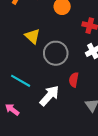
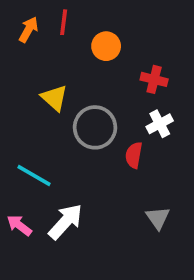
red semicircle: (74, 80) -> (134, 155), moved
white arrow: (49, 96) -> (65, 222), moved

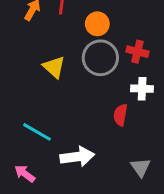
white cross: (160, 124) -> (142, 89), turned 30
gray circle: (95, 127) -> (100, 58), moved
white arrow: (65, 222) -> (77, 157), moved, turned 40

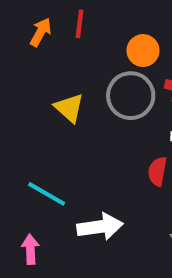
orange circle: (97, 24) -> (143, 51), moved
pink arrow: (25, 174) -> (30, 249), turned 50

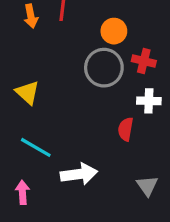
orange arrow: (41, 32) -> (31, 16), turned 140
yellow triangle: (69, 108) -> (27, 93), moved

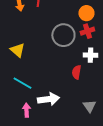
orange circle: (114, 31) -> (86, 13), moved
red cross: (144, 61) -> (87, 31), turned -32
pink arrow: (22, 192) -> (26, 110), moved

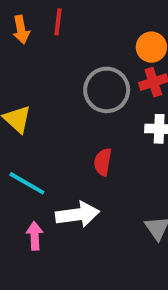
red semicircle: (76, 72) -> (103, 162), moved

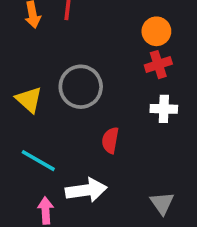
gray circle: (107, 90) -> (81, 87), moved

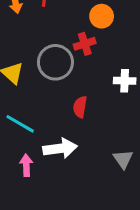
orange circle: (156, 31) -> (102, 16), moved
red cross: (158, 65) -> (85, 44), moved

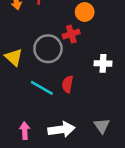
cyan line: (20, 124) -> (42, 88), moved
white arrow: (60, 148) -> (61, 129), moved

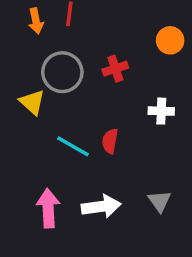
orange circle: (85, 12) -> (170, 40), moved
gray circle: (48, 49) -> (62, 72), moved
pink arrow: (25, 131) -> (48, 208), size x1.5

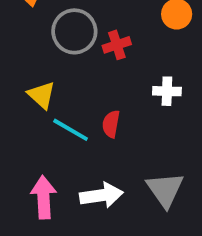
gray circle: (62, 72) -> (74, 31), moved
yellow triangle: (32, 102) -> (42, 95), moved
gray triangle: (160, 201) -> (165, 190), size x1.5

